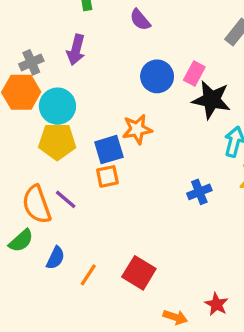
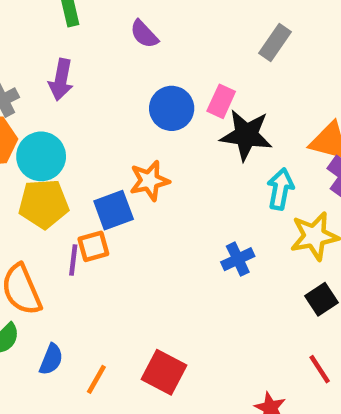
orange square: (107, 176) -> (93, 246), moved
purple line: (66, 199) -> (73, 260), moved, turned 60

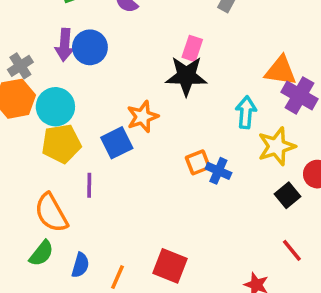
blue circle: (172, 108) -> (90, 47), moved
black star: (246, 135) -> (186, 76), moved
orange square: (93, 246) -> (198, 162), moved
blue cross: (238, 259) -> (218, 171), turned -35

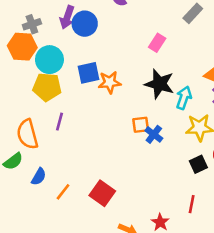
black star: (186, 76) -> (159, 84), moved
blue square: (117, 143) -> (88, 73), moved
red line: (292, 250) -> (192, 204), turned 36

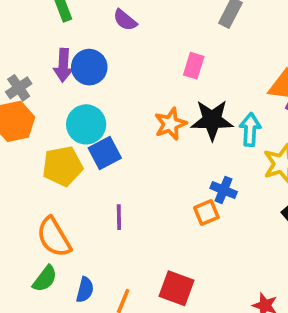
cyan circle: (49, 60) -> (86, 124), moved
blue square: (88, 73) -> (105, 153), moved
orange star: (110, 82) -> (170, 124), moved
purple line: (59, 122) -> (119, 217), moved
orange square: (141, 125) -> (206, 213), moved

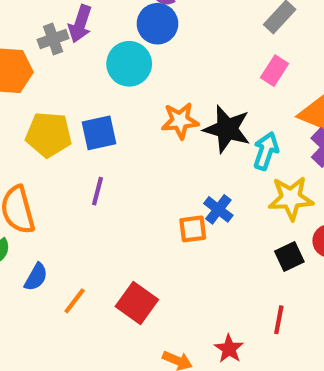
pink rectangle: (194, 66) -> (274, 71), moved
blue circle: (89, 67) -> (157, 24), moved
gray cross: (19, 88) -> (53, 39), moved
cyan circle: (86, 124) -> (129, 64), moved
purple line: (119, 217) -> (98, 191), moved

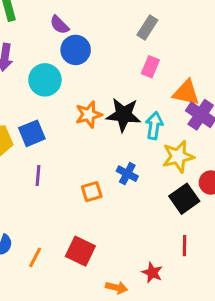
blue circle: (157, 24) -> (76, 50), moved
orange square: (193, 229) -> (92, 192), moved
black square: (289, 256) -> (184, 199), size x1.4

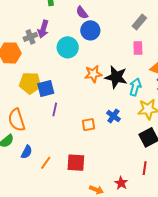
pink rectangle: (150, 67) -> (138, 48), turned -32
blue square: (32, 133) -> (46, 89), moved
red square: (80, 251) -> (76, 163), turned -30

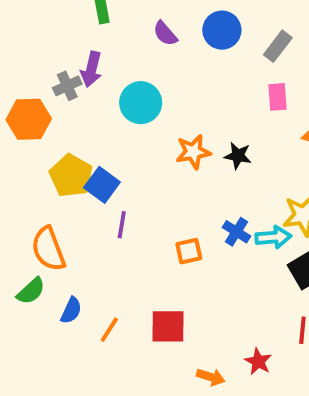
blue circle: (90, 30) -> (222, 30), moved
black star: (116, 77) -> (238, 156), size x0.6
yellow pentagon: (30, 83) -> (71, 176), turned 30
cyan arrow: (135, 87) -> (273, 237), moved, turned 72
blue square: (46, 89) -> (102, 185), turned -36

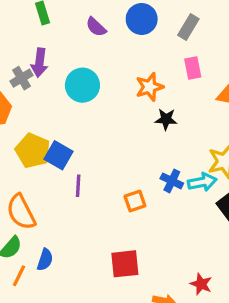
orange star: (193, 152) -> (149, 87), moved
orange line: (109, 330) -> (19, 276), moved

